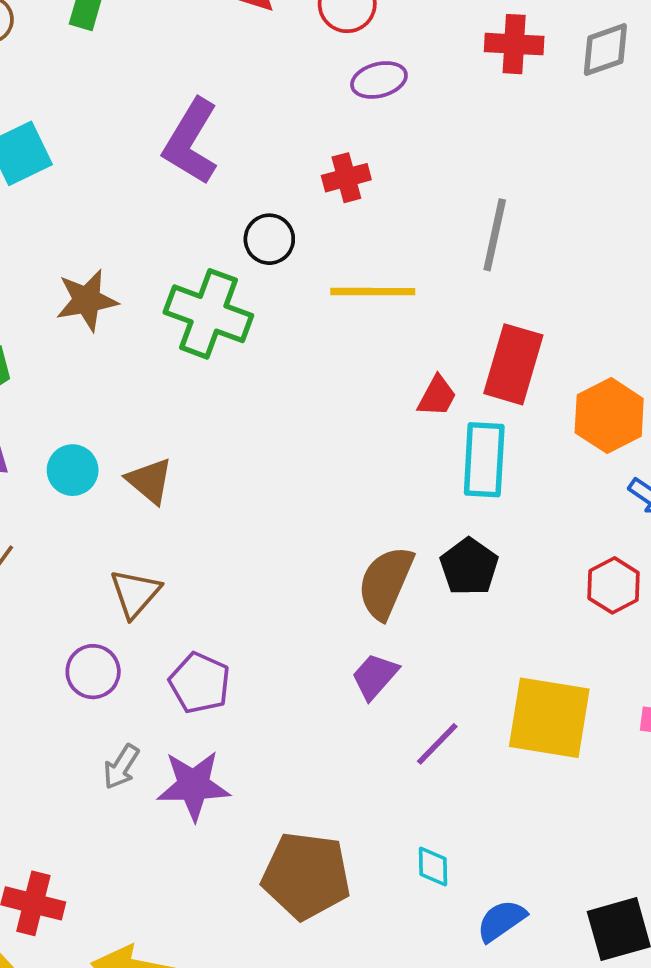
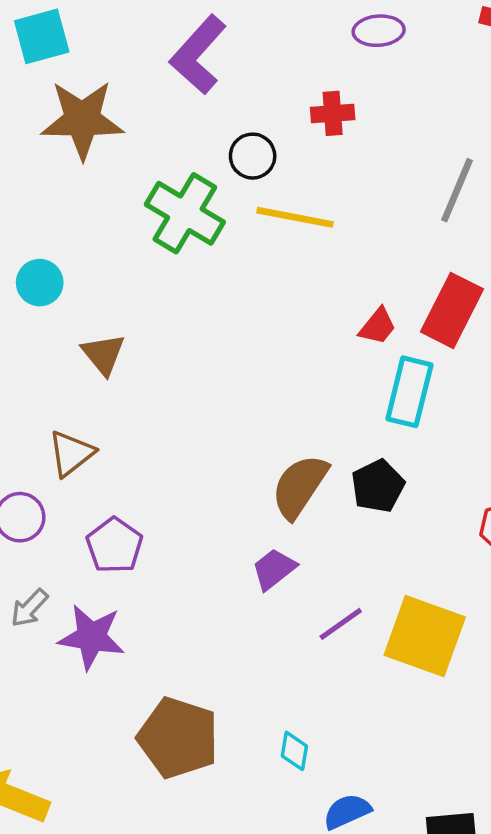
yellow line: (373, 292) -> (295, 217), moved
brown star: (87, 300) -> (82, 120), moved, size x1.4
cyan circle: (73, 470) -> (40, 283), moved
purple line: (437, 744) -> (341, 624), moved

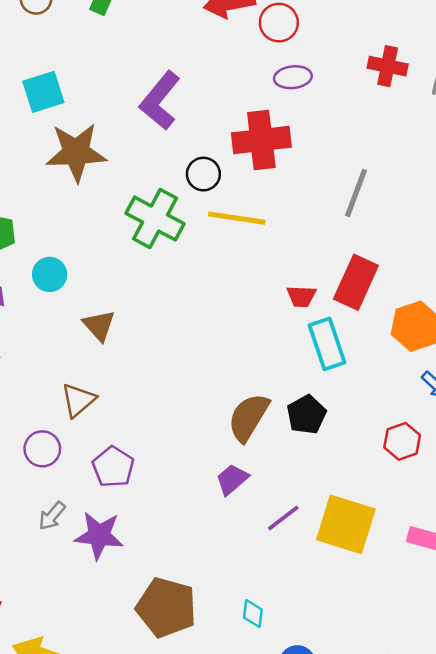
red cross: (333, 113) -> (261, 140), size x1.8
red trapezoid: (378, 326) -> (301, 296), turned 56
cyan rectangle: (409, 392) -> (327, 344), turned -30

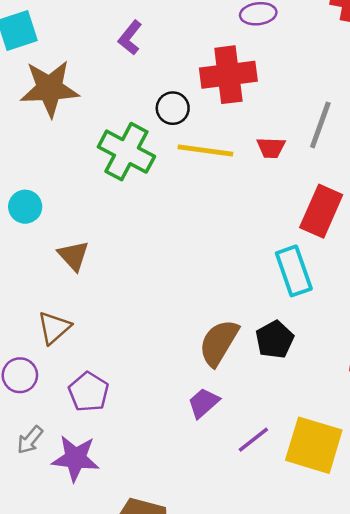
purple L-shape: (160, 101) -> (130, 38), size x0.6
red trapezoid: (301, 296) -> (271, 148), moved

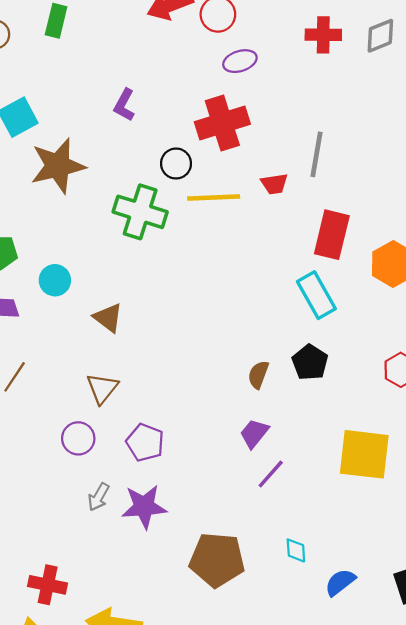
brown semicircle: (219, 343) -> (258, 375), size x0.6
purple line: (253, 440) -> (271, 474), moved

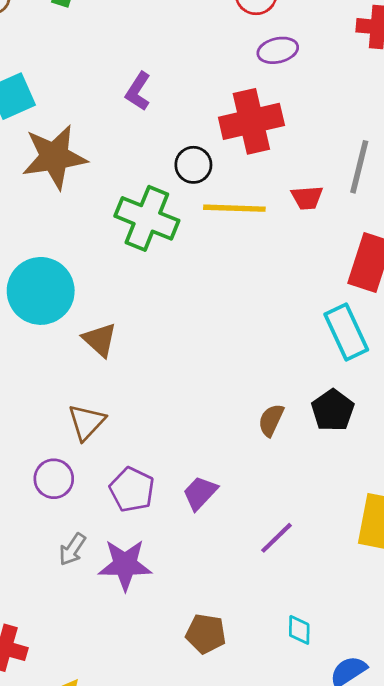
cyan circle: (55, 280) -> (41, 291), size x1.8
purple trapezoid: (254, 433) -> (200, 493), moved
brown pentagon: (217, 560) -> (206, 634), size x0.6

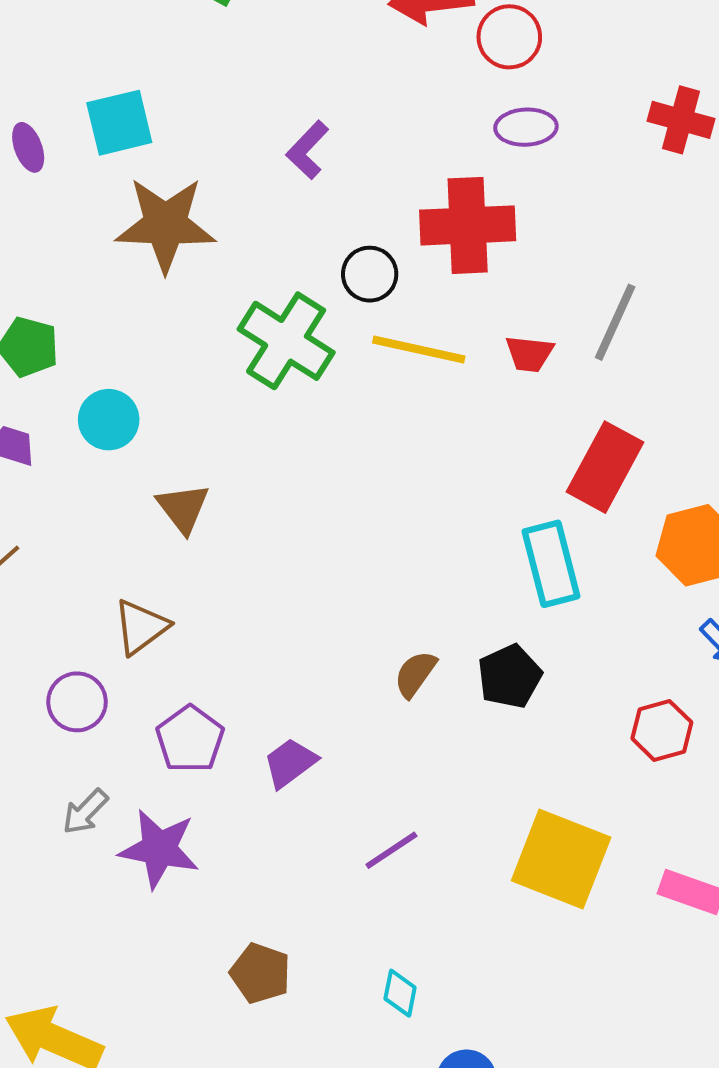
cyan circle: (41, 291) -> (109, 420), size x0.6

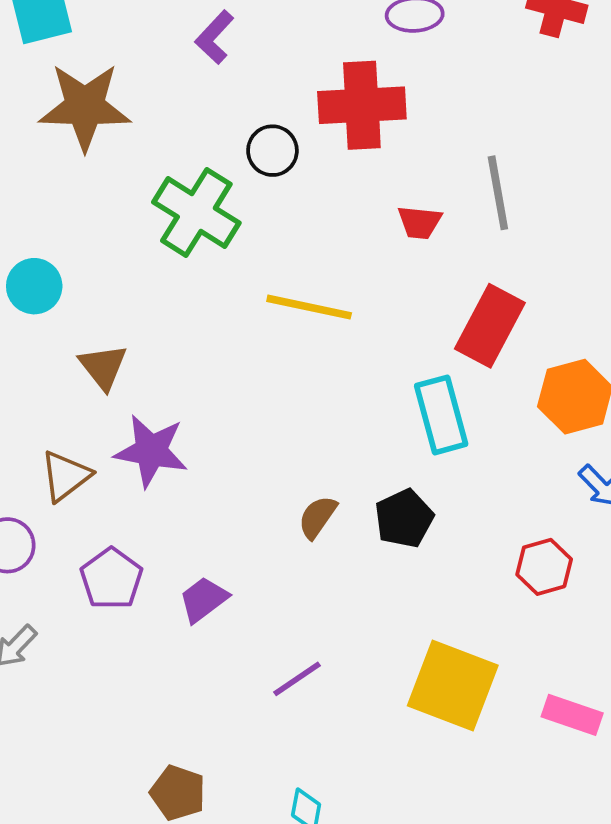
gray line: (615, 322) -> (498, 193), turned -34
yellow line: (419, 350) -> (309, 307), moved
purple star: (159, 849) -> (151, 451), moved

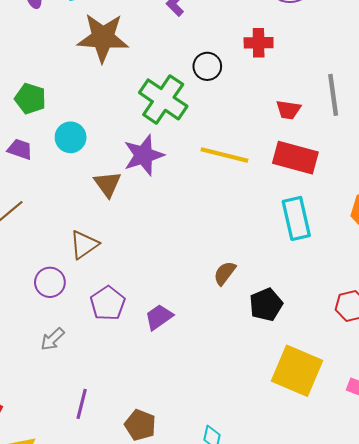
red cross: (362, 105) -> (259, 43), size x0.6
red rectangle: (490, 326) -> (295, 158), moved, turned 75
purple star: (151, 451) -> (144, 155), moved, turned -30
black pentagon: (404, 518) -> (266, 305), moved
purple line: (297, 679) -> (82, 404), moved, turned -44

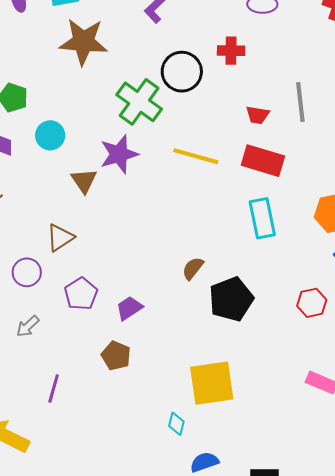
black circle: (207, 66) -> (182, 72), size x1.5
black pentagon: (266, 305) -> (231, 299), size x1.4
yellow square: (297, 371) -> (212, 383), moved, turned -33
brown pentagon: (140, 425) -> (116, 356), moved

